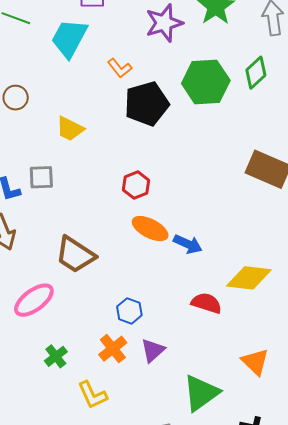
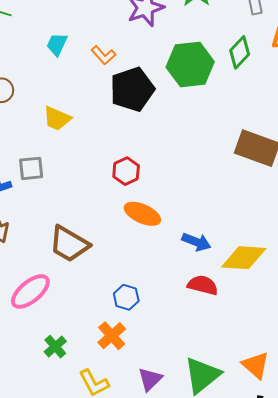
cyan trapezoid: (69, 38) -> (57, 44), moved, size x0.6
blue arrow: (188, 244) -> (196, 242), moved
purple triangle: (153, 350) -> (150, 379), moved
orange triangle: (255, 362) -> (256, 365), moved

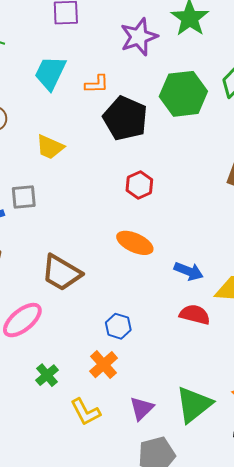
cyan trapezoid: (57, 44) -> (50, 73), size x1.5
orange L-shape: (103, 55) -> (97, 84), turned -50
black pentagon: (132, 89) -> (125, 118), turned -30
red hexagon: (126, 171) -> (139, 185), moved

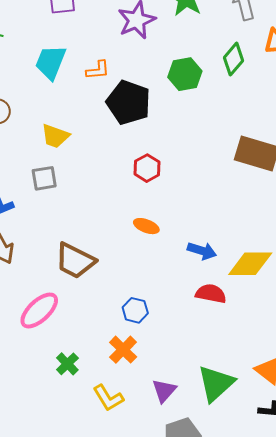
green hexagon: (183, 94) -> (185, 74), size x0.7
gray square: (24, 197) -> (44, 178), moved
orange ellipse: (135, 243) -> (146, 226), size x0.7

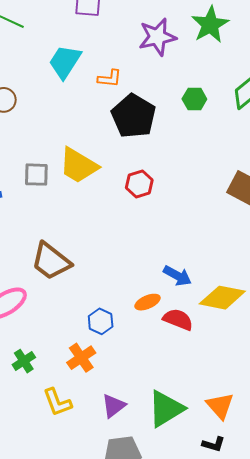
green hexagon: (185, 74) -> (194, 99), size x0.7
yellow trapezoid: (55, 136) -> (79, 165), moved, size x1.4
orange ellipse: (146, 226) -> (148, 302), moved, turned -55

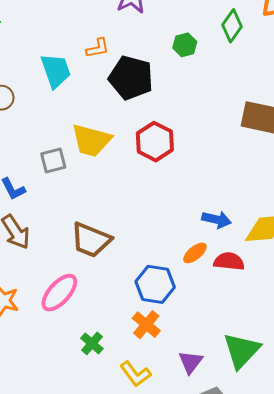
cyan trapezoid: (65, 62) -> (56, 71), moved, turned 144
red hexagon: (139, 184) -> (155, 142), size x1.4
blue hexagon: (101, 321) -> (155, 284), size x1.5

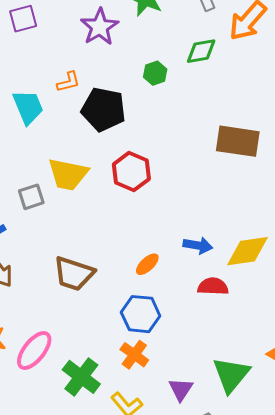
green diamond: (232, 26) -> (201, 51), turned 48
orange ellipse: (195, 253) -> (147, 264), moved
pink ellipse: (59, 293) -> (34, 351), moved
green cross: (92, 343) -> (81, 377), size x1.6

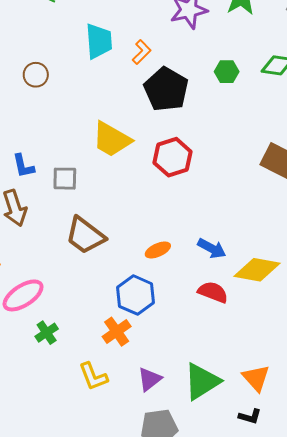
orange L-shape: (68, 82) -> (142, 52), turned -50
cyan trapezoid: (28, 107) -> (99, 41), moved
gray square: (31, 197) -> (65, 179), moved
green cross: (81, 377) -> (47, 333), moved, size x0.6

